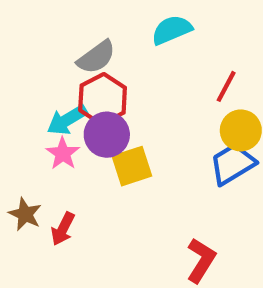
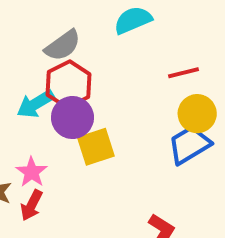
red line: (226, 86) -> (184, 73), turned 48
pink star: (63, 153) -> (32, 172), moved

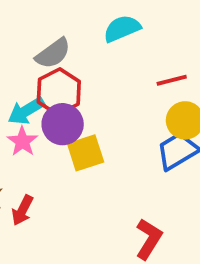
pink star: (32, 172) -> (22, 141), moved

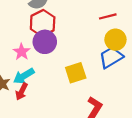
cyan arrow: (26, 111) -> (24, 76), moved
yellow square: (86, 153) -> (76, 73), moved

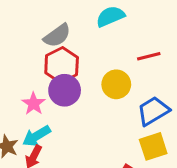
yellow circle: (115, 40) -> (116, 84), moved
yellow square: (76, 73) -> (153, 146), moved

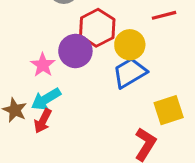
red hexagon: (62, 65) -> (97, 28), moved
blue trapezoid: (153, 111) -> (130, 73), moved

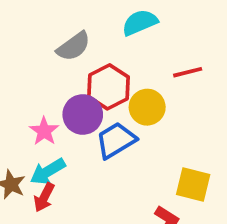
blue trapezoid: (130, 73) -> (116, 140), moved
yellow square: (169, 110) -> (193, 184), turned 32

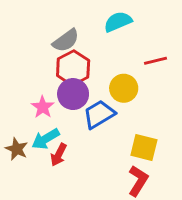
red hexagon: (108, 87) -> (73, 68), moved
yellow square: (193, 184) -> (144, 148), moved
red arrow: (44, 197) -> (59, 155), moved

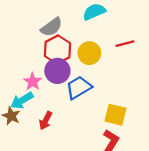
yellow circle: (124, 88) -> (89, 53), moved
cyan arrow: (46, 139) -> (22, 100), moved

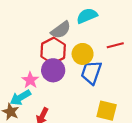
gray semicircle: (52, 27) -> (61, 30), moved
blue trapezoid: (79, 87) -> (91, 72), moved, turned -40

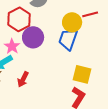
red hexagon: (53, 51) -> (19, 19), moved
yellow circle: (83, 54) -> (72, 22), moved

